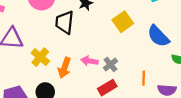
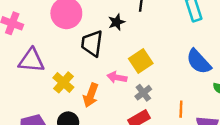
yellow square: (123, 22) -> (141, 61), moved
pink arrow: (89, 61) -> (117, 77), moved

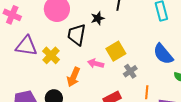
yellow cross: (63, 82) -> (51, 55), moved
gray cross: (143, 93) -> (130, 71), moved

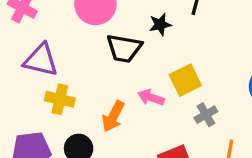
black trapezoid: (77, 35) -> (124, 48), turned -95
yellow cross: (51, 55) -> (60, 99), moved, turned -36

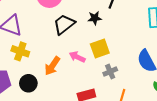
black star: (160, 24) -> (95, 18), moved
black trapezoid: (124, 48) -> (64, 24), turned 125

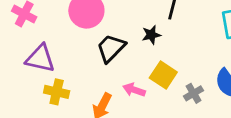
yellow square: (100, 49) -> (163, 75), turned -30
gray cross: (110, 72) -> (194, 93), moved

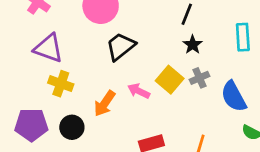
black star: (151, 35) -> (193, 45), moved, turned -30
gray cross: (194, 93) -> (199, 78), moved

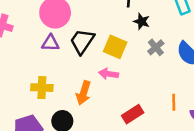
purple triangle: (49, 48) -> (50, 43), moved, size x0.7
yellow square: (170, 80) -> (115, 47), moved

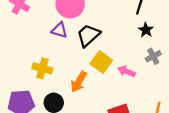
yellow square: (115, 47) -> (101, 62), moved
pink arrow: (109, 74) -> (126, 71), moved

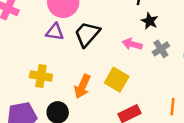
yellow square: (101, 62) -> (117, 80), moved
pink arrow: (126, 71) -> (132, 44), moved

